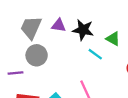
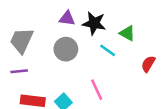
gray trapezoid: (31, 28) -> (22, 41), moved
gray circle: (37, 55) -> (66, 49), moved

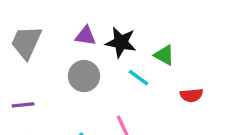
gray trapezoid: (22, 41) -> (26, 42), moved
red semicircle: (148, 64) -> (191, 95), turned -126

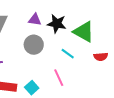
green triangle: (164, 55) -> (84, 32), size x1.6
cyan line: (138, 78) -> (68, 54), moved

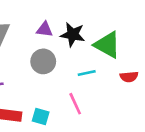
cyan line: (68, 54) -> (87, 73), turned -48
cyan square: (32, 88) -> (41, 116), turned -32

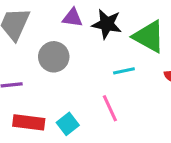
gray circle: (43, 61) -> (54, 57), moved
cyan square: (41, 116) -> (68, 124), turned 36

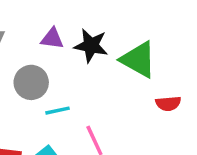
cyan line: (124, 71) -> (58, 111), moved

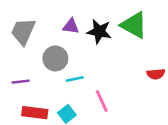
green triangle: (138, 60) -> (134, 25), moved

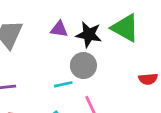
gray circle: (55, 58) -> (83, 66), moved

